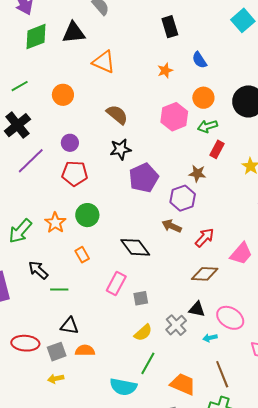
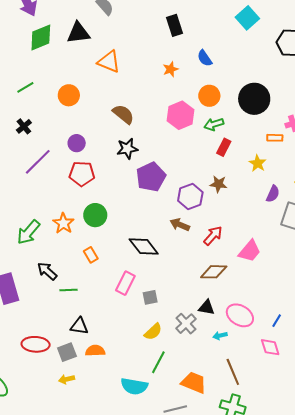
black cross: (17, 125) -> (24, 126), size x0.6
brown star: (197, 173) -> (219, 184), moved

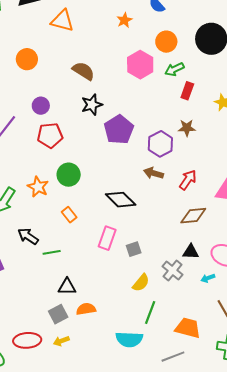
red ellipse: (36, 344) -> (27, 340), moved

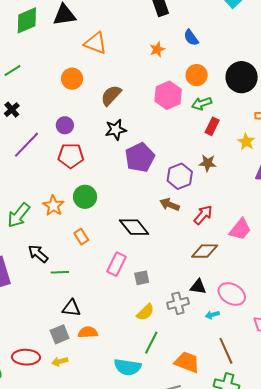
orange circle: (27, 59) -> (72, 79), moved
brown semicircle: (83, 71) -> (111, 95), turned -85
gray cross: (172, 271) -> (178, 303), turned 30

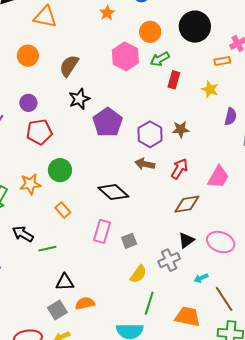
brown star: (208, 163) -> (181, 129), moved
orange star: (53, 206) -> (30, 184), turned -30
black triangle: (198, 287) -> (186, 240), turned -36
cyan arrow: (212, 315) -> (201, 278), moved

